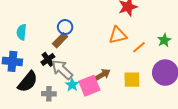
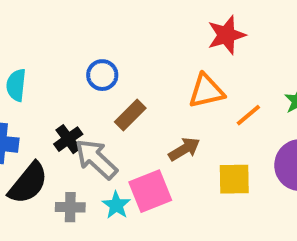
brown rectangle: (60, 40) -> (130, 115), moved
brown arrow: (103, 75) -> (184, 149), moved
cyan star: (72, 85) -> (116, 205), moved

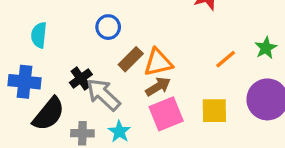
orange triangle: (206, 91) -> (158, 62), moved
brown arrow: (184, 149) -> (158, 87), moved
pink square: (150, 191) -> (166, 114), moved

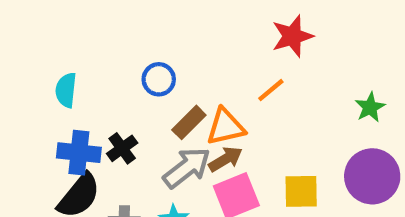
orange line: (226, 59) -> (271, 90), moved
blue cross: (24, 82) -> (79, 153), moved
gray arrow: (103, 95) -> (187, 168), moved, turned 99

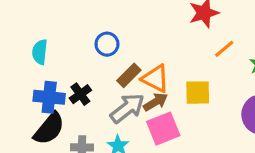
orange line: (271, 90) -> (224, 49), moved
orange triangle: (226, 127) -> (155, 79), turned 40
yellow square: (301, 191) -> (198, 93), moved

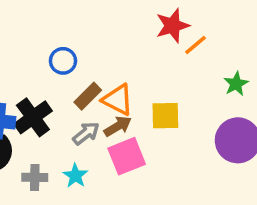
orange line: (224, 49) -> (195, 45), moved
black cross: (80, 94) -> (33, 117), size x1.5
gray arrow: (127, 108) -> (86, 133), size x0.7

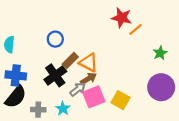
red star: (172, 26) -> (122, 18), turned 30
yellow square: (165, 116) -> (121, 100), moved, turned 30
black cross: (33, 117) -> (55, 75), moved
gray arrow: (86, 133) -> (78, 89), moved

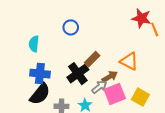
orange line: (135, 29) -> (155, 29), turned -72
blue circle: (55, 39) -> (71, 27), moved
orange triangle: (88, 63) -> (129, 61), moved

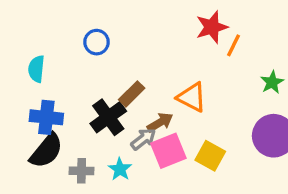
red star: (141, 18) -> (212, 27), turned -30
orange line: (155, 29) -> (234, 45), turned 48

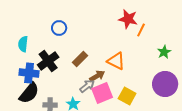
red star: (212, 27) -> (128, 19), turned 30
black cross: (108, 117) -> (48, 61), moved

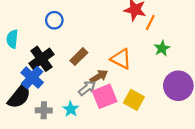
green star: (164, 52) -> (162, 48), moved
blue cross: (29, 73) -> (32, 78), moved, turned 36

